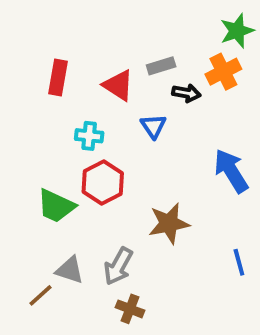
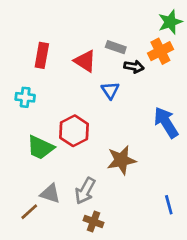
gray rectangle: (161, 66) -> (116, 47), turned 36
cyan cross: (89, 136) -> (25, 97), moved
blue line: (239, 262) -> (169, 205), moved

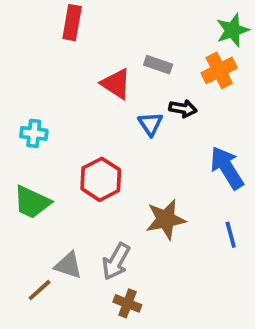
red rectangle: (42, 55) -> (72, 23), moved
black arrow: (134, 67) -> (183, 109), moved
green trapezoid: (40, 148) -> (32, 202), moved
blue line: (169, 205) -> (231, 235), moved

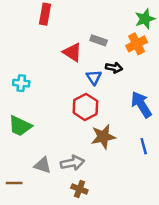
red hexagon: (101, 179) -> (85, 107), moved
gray arrow: (116, 261) -> (72, 163), turned -130
brown line: (40, 290) -> (14, 183), moved, turned 42

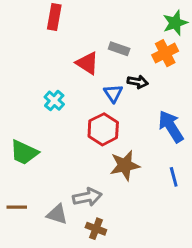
cyan cross: (21, 83) -> (54, 101), moved, turned 35
gray triangle: (43, 165) -> (57, 214), moved
brown line: (14, 183) -> (17, 207), moved

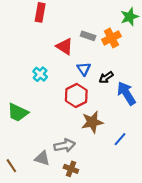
orange cross: (165, 53) -> (111, 38), moved
black arrow: (138, 82) -> (106, 77), moved, turned 136
blue line: (174, 177) -> (120, 139), moved, turned 56
brown line: (17, 207) -> (11, 166), moved, turned 56

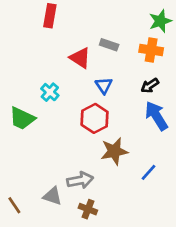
orange cross: (111, 38) -> (151, 50), moved, turned 36
black arrow: (106, 77) -> (150, 86), moved
green trapezoid: (18, 113) -> (22, 118), moved

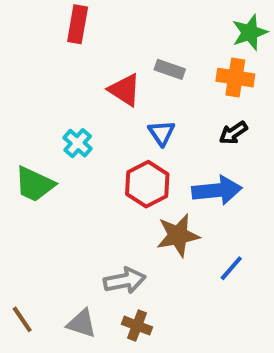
blue arrow: (156, 116) -> (217, 190), moved, turned 116
gray triangle: (52, 196) -> (82, 324), moved

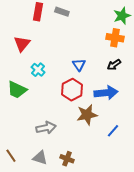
gray rectangle: (170, 69) -> (62, 12), moved
red triangle: (125, 90) -> (22, 44), moved, turned 36
gray arrow: (125, 280) -> (46, 128), moved

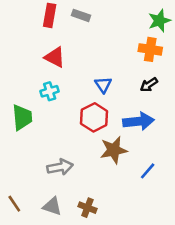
red triangle: (22, 44) -> (55, 57), moved, turned -42
cyan cross: (38, 70) -> (50, 91), turned 32
green trapezoid: (17, 90) -> (22, 117), turned -120

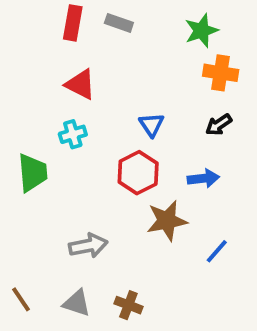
green star: (159, 21) -> (201, 31), moved
blue arrow: (138, 121) -> (203, 178), size x0.7

